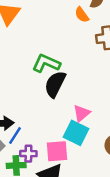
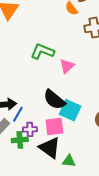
black semicircle: (55, 84) -> (54, 100), moved, turned -75
pink triangle: (82, 113) -> (67, 66), moved

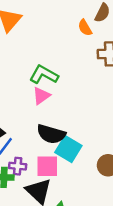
pink triangle: (67, 66) -> (41, 96), moved
black semicircle: (54, 100) -> (51, 134), turned -30

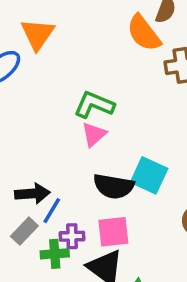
orange semicircle: (85, 28) -> (144, 33), size x1.6
cyan square: (68, 149) -> (149, 175), moved

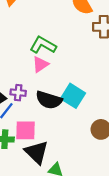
pink square: (113, 232) -> (26, 130), moved
purple cross: (72, 236) -> (18, 93), moved

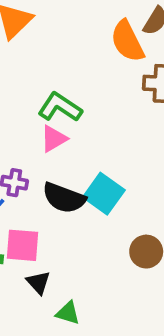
black triangle: (37, 152) -> (38, 282), size x0.6

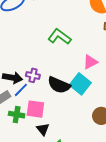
pink triangle: (54, 139) -> (90, 62), moved

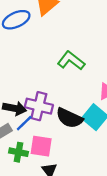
purple cross: (33, 75) -> (39, 106), size x1.6

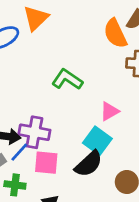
black semicircle: (69, 118) -> (89, 164), moved, turned -64
pink square: (41, 146) -> (46, 163), moved

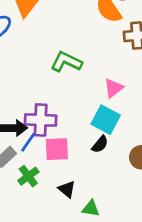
black semicircle: (89, 164) -> (100, 144), size x0.6
green cross: (15, 185) -> (28, 176), turned -36

